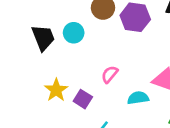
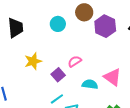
black trapezoid: (43, 38) -> (16, 28), moved
purple square: (83, 99) -> (58, 75), moved

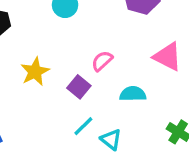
pink triangle: (112, 77) -> (168, 57), moved

